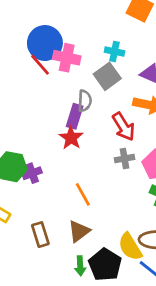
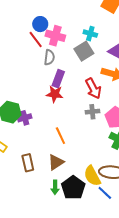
blue circle: (45, 43) -> (40, 24), size x0.6
gray semicircle: (85, 101) -> (49, 57), moved
red star: (71, 138) -> (55, 94), turned -30

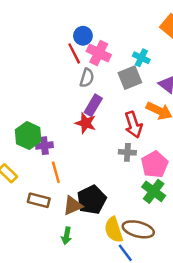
orange line: (60, 136) -> (56, 172), moved
brown rectangle: (28, 163) -> (39, 200), turned -72
black pentagon: (73, 188) -> (92, 200), moved

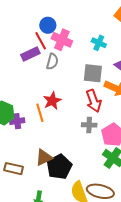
gray square: (130, 78) -> (93, 73), moved, turned 30
purple rectangle: (93, 105) -> (30, 54), moved, turned 36
red star: (86, 123) -> (52, 101), turned 30
orange line: (56, 172) -> (40, 113), moved
brown triangle: (73, 206) -> (44, 158), moved

